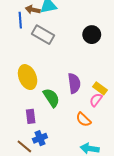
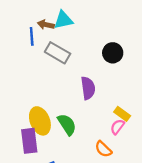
yellow ellipse: (28, 77) -> (40, 121), moved
purple semicircle: (74, 83) -> (88, 88), moved
purple rectangle: (31, 116) -> (29, 141), moved, size x1.5

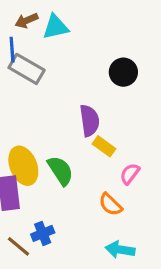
brown arrow: (46, 25) -> (27, 21), moved, turned -35
gray rectangle: (58, 53) -> (27, 69), moved
yellow rectangle: (122, 114) -> (104, 146), moved

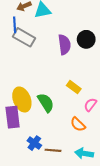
purple semicircle: (89, 121) -> (64, 45), moved
blue cross: (43, 233) -> (34, 143), turned -32
brown line: (18, 246) -> (53, 150), moved, turned -35

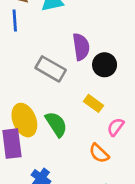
gray rectangle: (24, 37) -> (51, 69), moved
black circle: (86, 39) -> (105, 65), moved

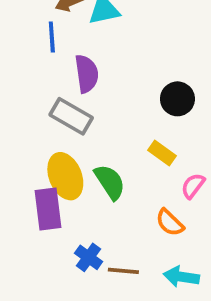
purple semicircle: (81, 47) -> (87, 74), moved
gray rectangle: (51, 69) -> (71, 116), moved

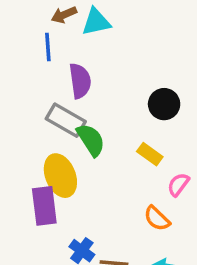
green semicircle: (110, 182) -> (91, 140), moved

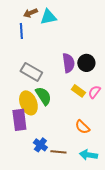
purple semicircle: (80, 81) -> (68, 63), moved
green semicircle: (91, 140) -> (43, 96), moved
pink semicircle: (178, 184) -> (94, 92), moved

